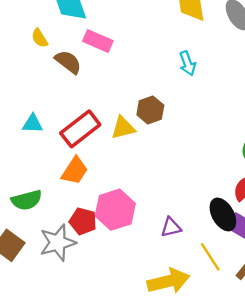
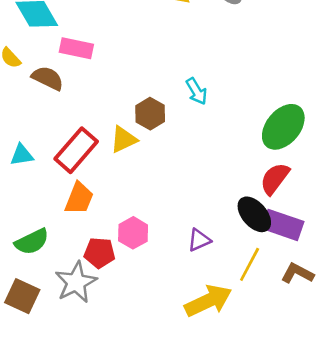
cyan arrow: (188, 63) -> (196, 91), moved
pink hexagon: (115, 210) -> (133, 233), size x0.7
yellow line: (210, 257) -> (250, 264), turned 72

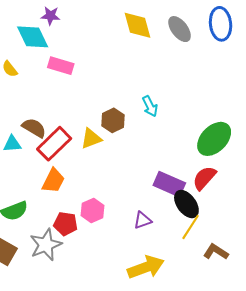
brown semicircle: (48, 78) -> (34, 128), moved
purple rectangle: (283, 225) -> (169, 184), moved
yellow line: (250, 264) -> (191, 227), moved

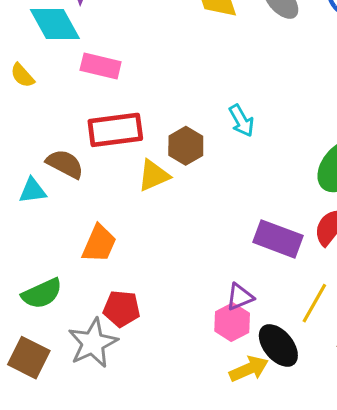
red rectangle: (54, 144) -> (115, 130), moved, turned 40
black ellipse: (186, 204) -> (278, 345), moved
pink hexagon: (92, 211) -> (232, 322), moved
yellow arrow: (146, 267) -> (249, 369), size x0.7

